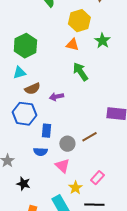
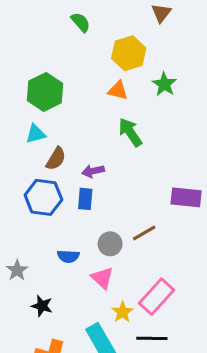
brown semicircle: (32, 89) -> (56, 159), turned -35
blue rectangle: (46, 131) -> (85, 199), moved
pink rectangle: (97, 178) -> (157, 297), size x1.6

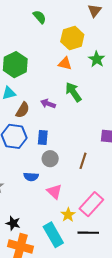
purple arrow: (93, 171) -> (48, 104), moved, turned 32
brown line: (144, 233) -> (83, 161), turned -42
gray circle: (110, 244) -> (50, 159), moved
black star: (42, 306) -> (13, 223), moved

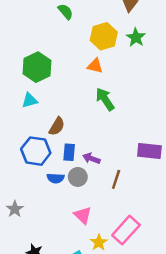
green star: (97, 59) -> (136, 37), moved
purple arrow: (48, 104) -> (91, 158), moved
brown semicircle: (23, 110) -> (57, 126), moved
blue semicircle: (31, 177) -> (56, 178), moved

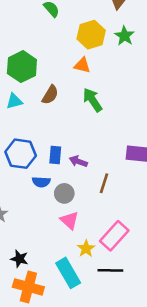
brown semicircle: (57, 126) -> (50, 95), moved
gray circle: (78, 177) -> (64, 193), moved

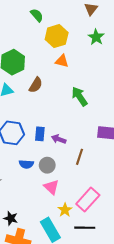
yellow hexagon: (91, 35) -> (57, 36), moved
green arrow: (92, 100) -> (79, 96), moved
blue semicircle: (41, 182) -> (26, 164), moved

